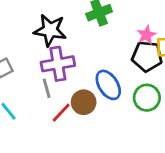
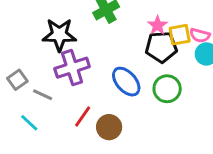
gray line: (47, 88) -> (43, 95), moved, turned -42
brown circle: (84, 102) -> (109, 127), moved

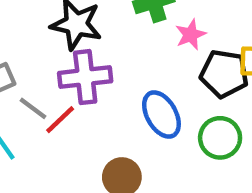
pink star: (157, 25) -> (191, 35), moved
red line: (83, 116) -> (60, 120), moved

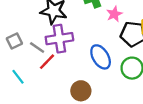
gray line: (33, 108) -> (37, 47), moved

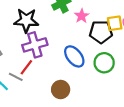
gray line: (37, 47) -> (16, 77), moved

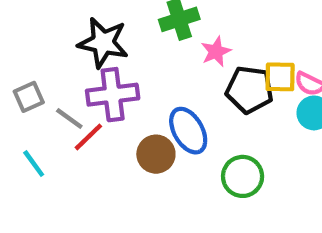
green circle: (104, 63) -> (243, 176), moved
gray line: (16, 77) -> (69, 119), moved
brown circle: (61, 90) -> (156, 154), moved

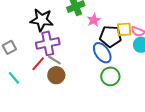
gray line: (69, 119) -> (54, 60), moved
blue ellipse: (188, 131) -> (102, 53), moved
brown circle: (156, 154) -> (56, 75), moved

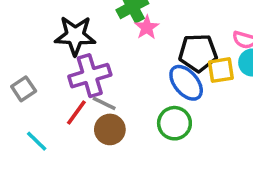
pink star: (94, 20) -> (147, 27), moved
yellow square: (124, 29) -> (221, 70), moved
green circle: (110, 76) -> (174, 123), moved

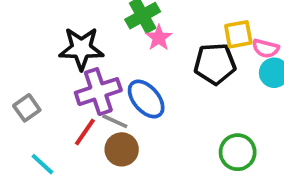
yellow square: (221, 70) -> (238, 34), moved
blue ellipse: (186, 83) -> (146, 99), moved
green circle: (174, 123) -> (238, 152), moved

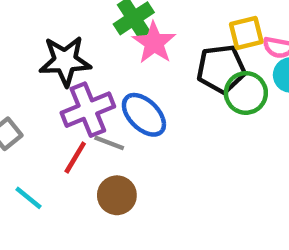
pink star: (159, 38) -> (154, 43), size x1.4
brown circle: (122, 149) -> (117, 195), moved
green circle: (238, 152) -> (246, 93), moved

